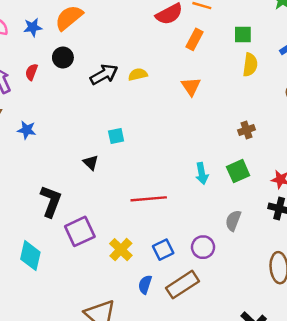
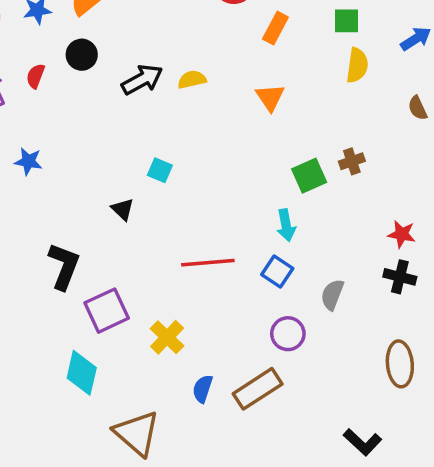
cyan square: (116, 136) -> (160, 170), turned 35
green square: (238, 171) -> (309, 176), moved
blue square: (163, 250) -> (277, 271), moved, turned -30
cyan diamond: (30, 256) -> (82, 373), moved

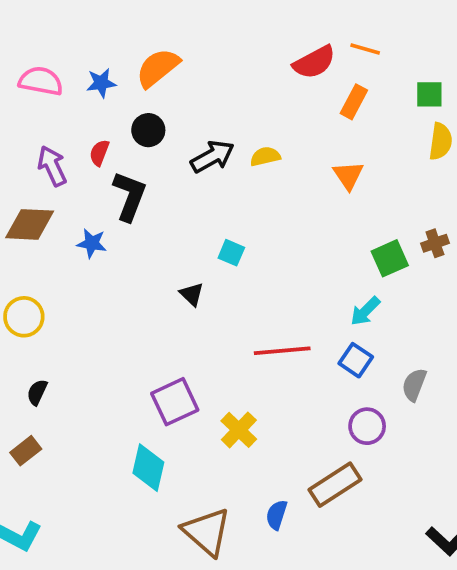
cyan arrow: (286, 225) -> (365, 311), turned 56
black L-shape: (64, 266) -> (129, 196), moved
blue semicircle: (203, 389) -> (277, 515), moved

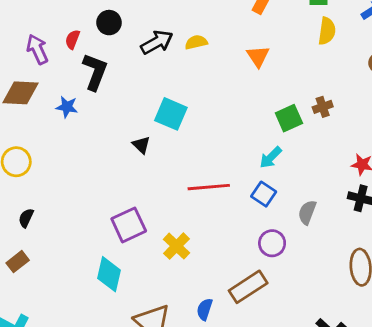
cyan square: (231, 253) -> (171, 114), size x1.6

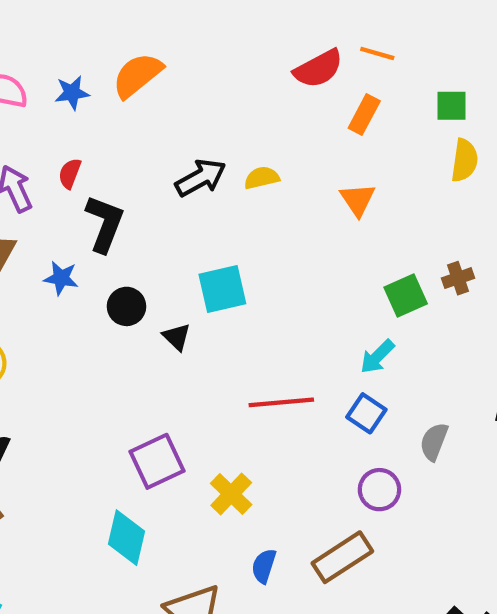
black circle: (109, 23) -> (126, 306), moved
cyan square: (171, 114) -> (222, 289), turned -36
blue semicircle: (205, 309) -> (264, 566), moved

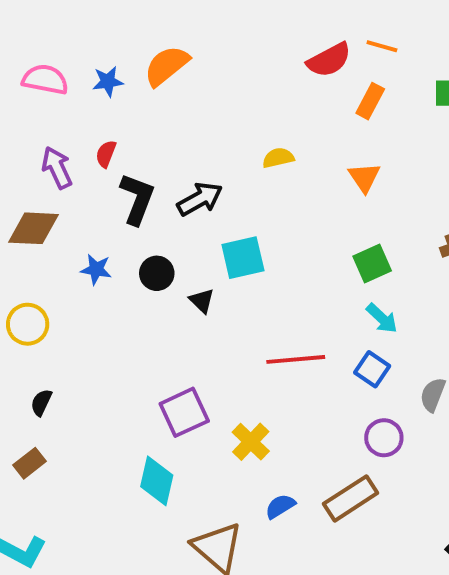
black arrow: (201, 178) -> (200, 199), moved
blue star: (61, 278) -> (96, 269), moved
green square: (406, 296) -> (372, 264), moved
cyan arrow: (377, 357) -> (382, 318), turned -92
blue semicircle: (264, 566) -> (280, 506), turned 40

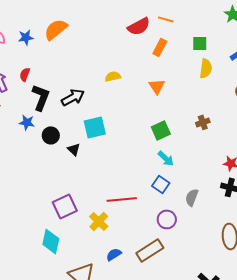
blue star: (96, 269) -> (27, 122), moved
red line: (296, 359) -> (122, 199), moved

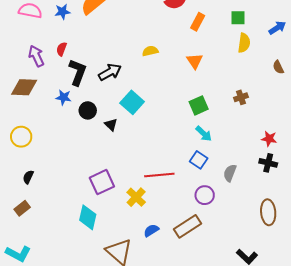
cyan square: (95, 127) -> (132, 102), turned -35

